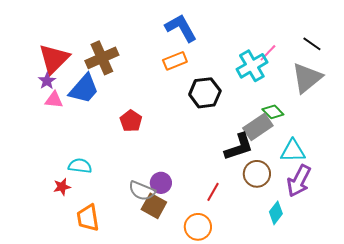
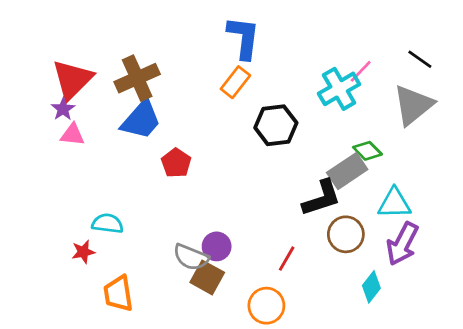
blue L-shape: (181, 28) -> (244, 38), turned 36
orange rectangle: (175, 61) -> (235, 82), turned -30
blue trapezoid: (84, 89) -> (141, 120), moved

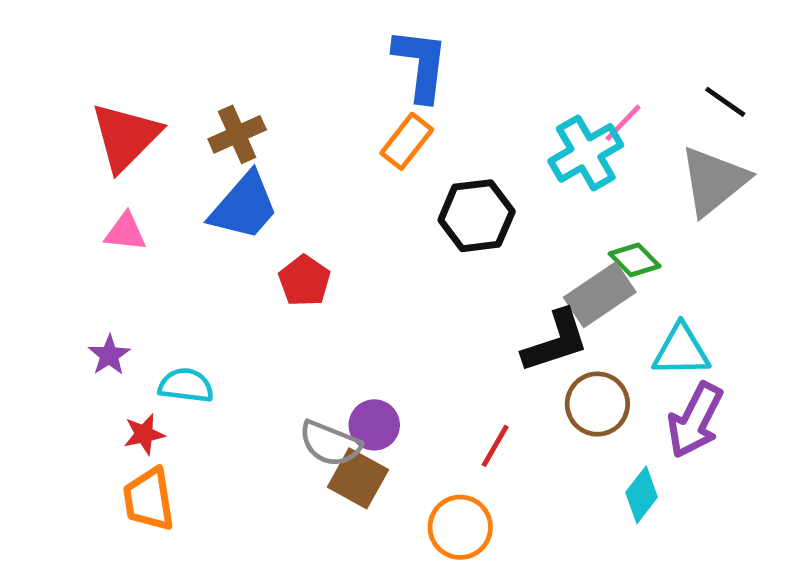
brown cross: (137, 78) -> (237, 134), size x0.7
purple star: (63, 109) -> (109, 355), moved
orange trapezoid: (118, 294) -> (149, 499), moved

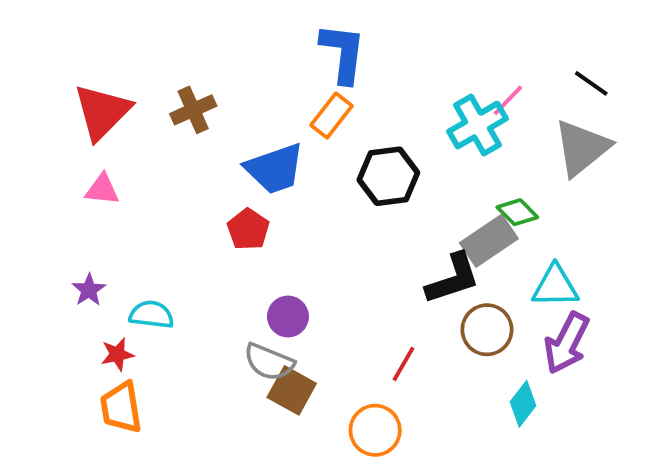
blue trapezoid: (244, 206) -> (275, 169), moved, turned 30
purple circle: (374, 425) -> (288, 316), moved

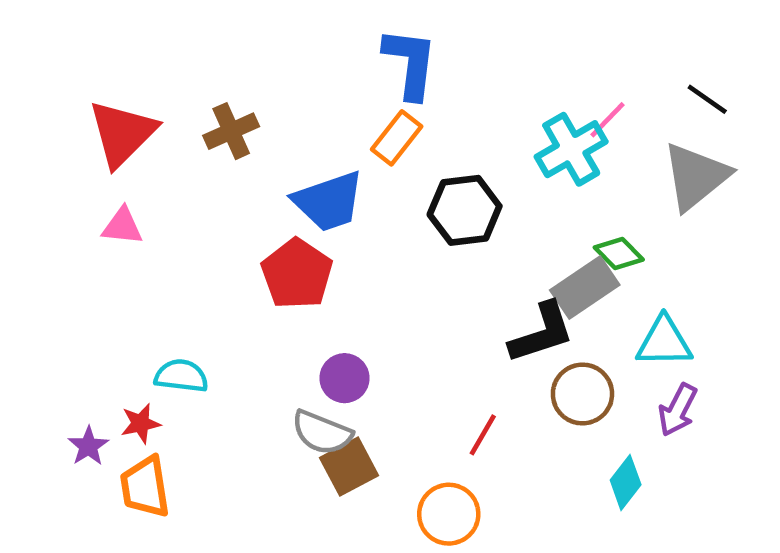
red pentagon: (248, 229) -> (297, 274), size x1.4
purple star: (89, 290) -> (88, 446), moved
purple arrow: (567, 343) -> (678, 410), size x0.7
brown square: (292, 390) -> (349, 467), turned 33

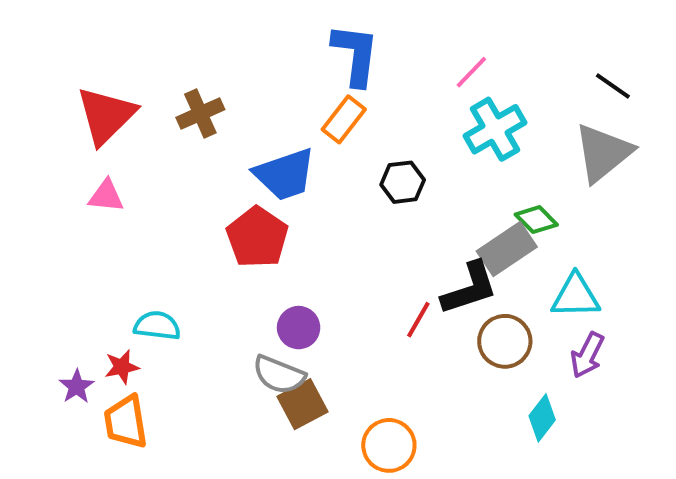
pink line: (607, 120) -> (471, 72), moved
black hexagon: (465, 210) -> (403, 182), size x0.7
red line: (483, 435) -> (418, 320), moved

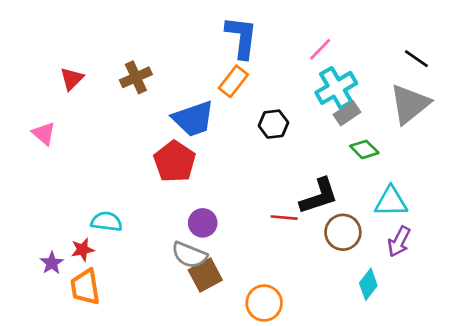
red triangle: (106, 115) -> (72, 79), size x0.6
pink triangle: (106, 196) -> (44, 133), moved, turned 35
gray rectangle: (507, 249) -> (347, 113), moved, size x0.7
red line: (418, 320) -> (284, 218), turned 65

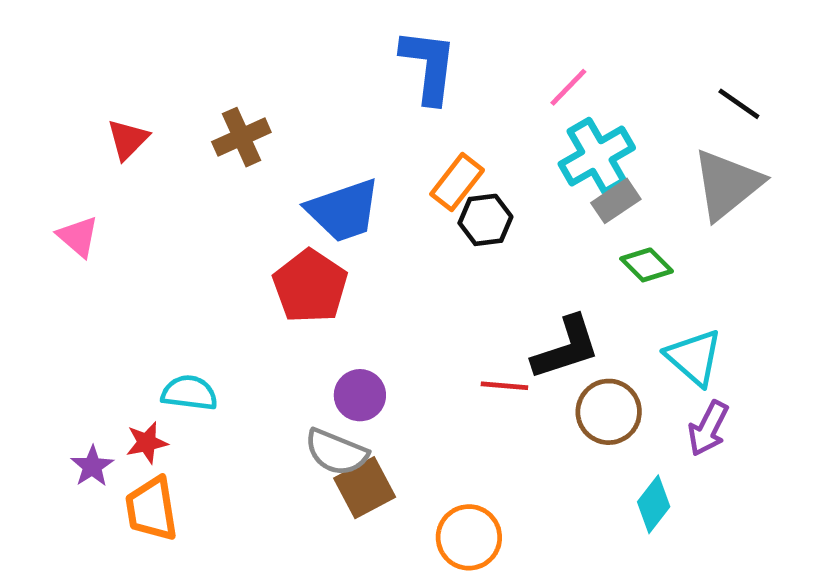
orange rectangle: (233, 81) -> (457, 182), moved
cyan triangle: (391, 202) -> (694, 357), turned 42

